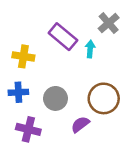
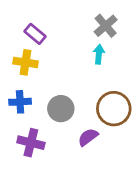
gray cross: (109, 23) -> (106, 26), moved
purple rectangle: (63, 37) -> (35, 34), moved, size x0.7

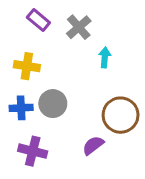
gray cross: (106, 26) -> (79, 27), moved
purple rectangle: (35, 34) -> (38, 20), moved
gray circle: (61, 109) -> (53, 104), moved

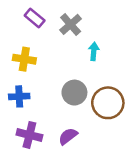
gray circle: (53, 104) -> (74, 93), moved
purple semicircle: (93, 145) -> (68, 136), moved

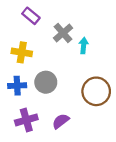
gray cross: (71, 24) -> (63, 33), moved
gray circle: (74, 93) -> (46, 82), moved
purple cross: (29, 135) -> (26, 120), turned -30

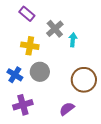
yellow cross: (22, 52) -> (30, 46), moved
blue cross: (17, 86) -> (15, 75), turned 35
purple semicircle: (61, 121) -> (67, 109), moved

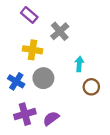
cyan arrow: (73, 40) -> (79, 64), moved
brown circle: (84, 80) -> (91, 87), size x0.6
purple semicircle: (67, 109) -> (51, 118), moved

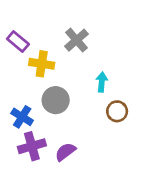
purple rectangle: (29, 15) -> (18, 41), moved
blue cross: (16, 81) -> (22, 117), moved

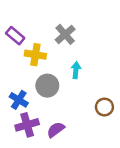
cyan arrow: (102, 82) -> (76, 70), moved
brown circle: (117, 111) -> (104, 107), moved

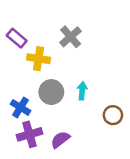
cyan arrow: (76, 70) -> (82, 91), moved

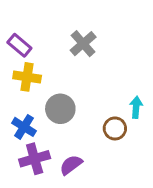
yellow cross: (38, 59) -> (27, 77), moved
cyan arrow: (82, 91) -> (136, 107), moved
brown circle: (113, 115) -> (115, 128), moved

